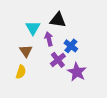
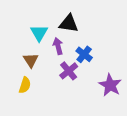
purple star: (77, 72) -> (110, 85), moved

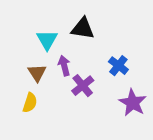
purple arrow: (58, 46) -> (64, 66), moved
blue cross: (84, 54) -> (118, 66), moved

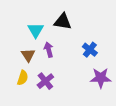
purple cross: (83, 86) -> (45, 81), moved
purple star: (133, 103) -> (101, 78), turned -30

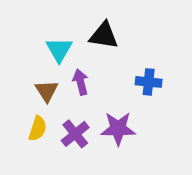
blue cross: (90, 50) -> (149, 82), turned -32
purple star: (101, 78) -> (118, 129), moved

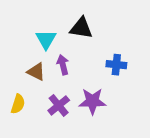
brown triangle: (47, 91) -> (36, 72), turned -30
yellow semicircle: (38, 129) -> (18, 104), moved

